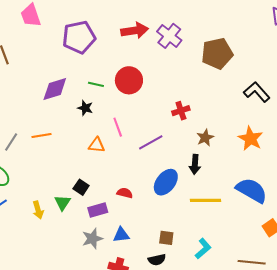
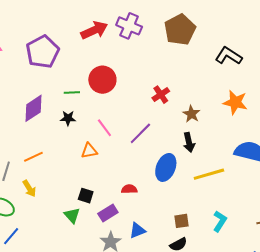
yellow arrow: (38, 210) -> (29, 188), moved

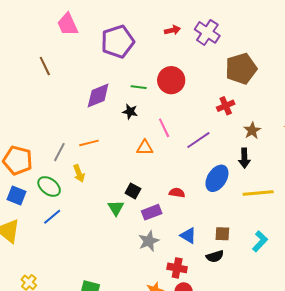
red arrow: (94, 30) -> (172, 30), size x0.6
brown pentagon: (180, 30) -> (241, 69), moved
blue triangle: (137, 230) -> (188, 236), moved, turned 42

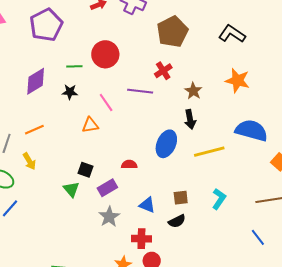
purple line: (198, 140) -> (140, 91), moved, turned 50

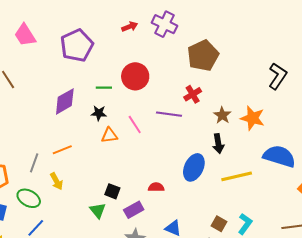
black L-shape: (232, 34) -> (278, 76), moved, turned 88
orange star: (238, 81) -> (252, 118), moved
orange triangle: (90, 125) -> (109, 135), moved
brown square: (181, 198) -> (219, 224), moved, turned 35

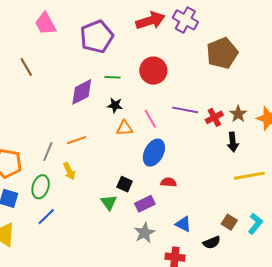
red arrow: (130, 27) -> (150, 21), size x1.8
green line: (104, 88) -> (112, 77), moved
red cross: (193, 94) -> (214, 117), moved
blue ellipse: (194, 167) -> (154, 153), moved
green ellipse: (29, 198) -> (41, 187), turned 75

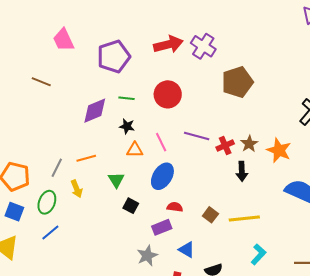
brown line: (26, 67) -> (41, 82), turned -42
yellow line: (249, 176) -> (244, 219), moved
green triangle: (109, 202) -> (116, 180), moved
purple rectangle: (145, 204) -> (162, 227), moved
brown square: (229, 222) -> (210, 215), moved

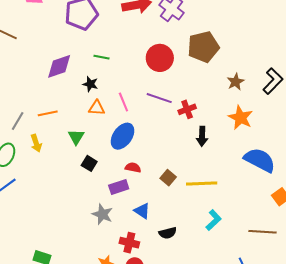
red circle: (168, 94) -> (160, 58), moved
green line: (126, 98) -> (101, 57), moved
brown star: (249, 144) -> (236, 82), moved
gray star: (147, 256) -> (102, 214), turned -30

